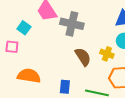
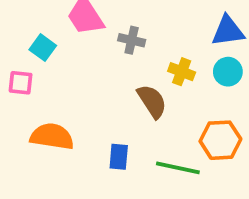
gray cross: (72, 24) -> (132, 40), size x0.6
yellow cross: (107, 54) -> (182, 72), moved

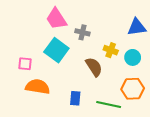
cyan square: (43, 48) -> (56, 50), moved, size x1.6
cyan circle: (228, 72) -> (133, 57), moved
pink square: (21, 83) -> (25, 64), moved

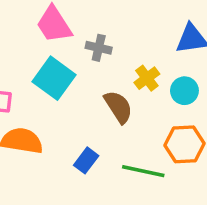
yellow cross: (111, 50) -> (147, 78), turned 32
blue rectangle: (75, 98) -> (86, 160), turned 32

